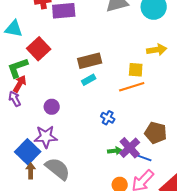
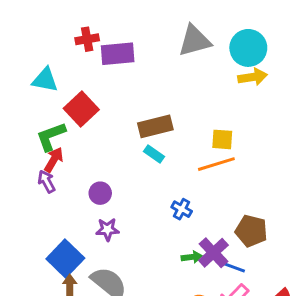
yellow arrow: (157, 50) -> (253, 77), moved
cyan rectangle: (89, 80) -> (154, 154), turned 64
purple star: (46, 137) -> (107, 229), moved, size x0.7

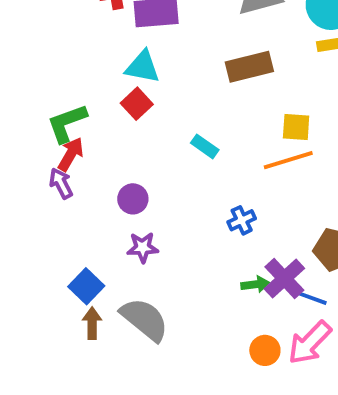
cyan triangle: (45, 80) -> (143, 67), moved
red square: (81, 109) -> (137, 104), moved, size x0.7
brown rectangle: (155, 126) -> (249, 67), moved
blue cross: (182, 209) -> (242, 220), turned 36
blue square: (65, 258) -> (86, 286), size x0.7

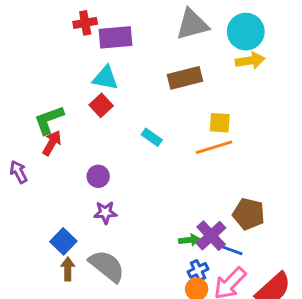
purple arrow: (61, 183) -> (19, 172), moved
blue cross: (242, 220) -> (198, 270), moved

